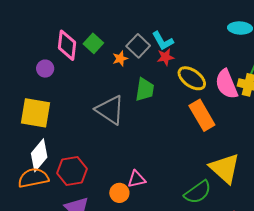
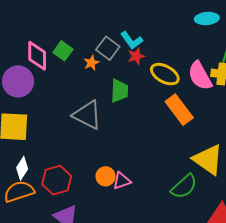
purple circle: (45, 69) -> (18, 81), size x1.8
white diamond: (39, 155) -> (22, 168), size x0.7
orange circle: (119, 193) -> (106, 176), moved

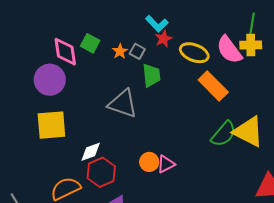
gray square: (108, 48) -> (137, 51), moved, size x0.7
white diamond: (22, 168) -> (91, 152), moved, turned 45
green semicircle: (184, 186) -> (223, 134), moved

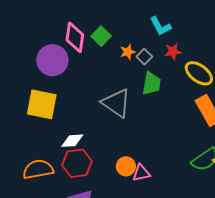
cyan L-shape: (157, 24) -> (160, 26), moved

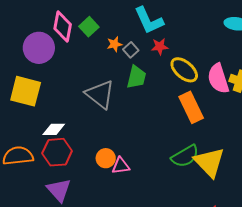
cyan L-shape: (160, 26) -> (149, 20), size x1.4

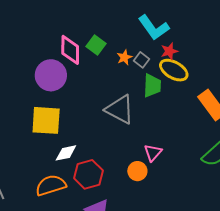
yellow ellipse: (184, 70) -> (174, 70), moved
white diamond: (54, 129) -> (66, 153), moved
pink triangle: (121, 166) -> (153, 153), moved, turned -30

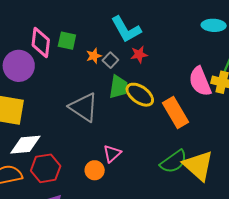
green square: (96, 45) -> (67, 41), turned -30
yellow ellipse: (174, 70) -> (140, 95), moved
white diamond: (66, 153) -> (25, 145), size x1.4

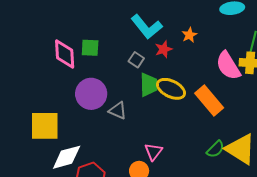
orange star: (94, 56) -> (189, 35), moved
purple circle: (19, 66) -> (91, 94), moved
gray triangle: (84, 107) -> (118, 111), size x0.6
green semicircle: (174, 162) -> (215, 149), size x0.7

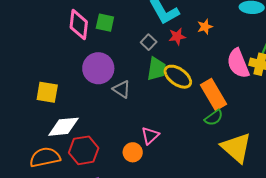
yellow square: (45, 126) -> (47, 92), size x0.7
green semicircle: (215, 149) -> (214, 118), moved

